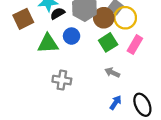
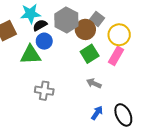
yellow circle: (125, 18) -> (119, 35), moved
blue circle: (72, 36) -> (44, 41), moved

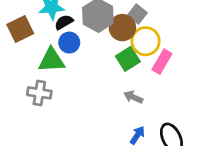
yellow circle: (119, 35) -> (146, 41), moved
gray cross: (44, 91) -> (39, 93), moved

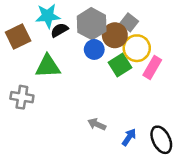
blue circle: (69, 43) -> (94, 49), moved
gray cross: (39, 93) -> (22, 97), moved
gray arrow: (133, 97) -> (97, 124), moved

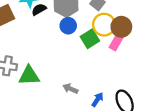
brown circle: (115, 35) -> (121, 27), moved
green triangle: (48, 66) -> (29, 76), moved

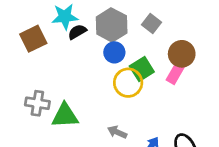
yellow circle: (104, 25) -> (128, 83), moved

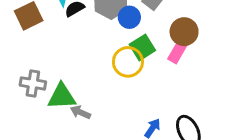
blue circle: (114, 52) -> (129, 17), moved
gray arrow: (117, 132) -> (80, 112), moved

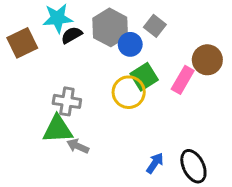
brown circle: (184, 32) -> (207, 60), moved
gray cross: (33, 83) -> (67, 101), moved

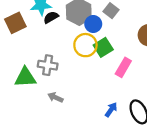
pink rectangle: (183, 80) -> (123, 67), moved
yellow circle: (129, 92) -> (85, 45), moved
green triangle: (58, 129) -> (25, 77), moved

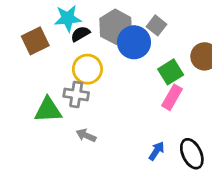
blue circle: (93, 24) -> (134, 42), size x1.5
yellow circle: (85, 45) -> (87, 69), moved
green square: (103, 47) -> (171, 72), moved

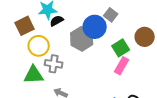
gray hexagon: (116, 27) -> (82, 39), moved
yellow circle: (87, 69) -> (39, 46), moved

